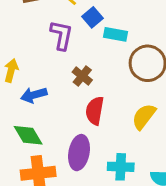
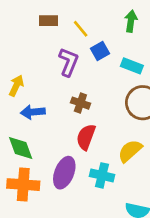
cyan rectangle: (115, 34) -> (132, 66), moved
brown cross: (82, 76) -> (80, 103), turned -30
cyan cross: (121, 167) -> (102, 175), moved

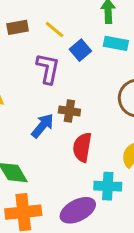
cyan rectangle: (132, 66) -> (116, 43), moved
blue arrow: (33, 112) -> (43, 126), moved, turned 145
purple ellipse: (64, 173) -> (78, 210), moved, turned 52

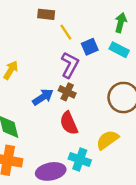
yellow line: (54, 30) -> (66, 32), moved
purple L-shape: (48, 69) -> (70, 65), moved
red semicircle: (82, 147) -> (69, 123), turned -50

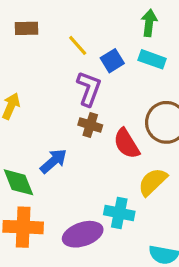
brown rectangle: (46, 14) -> (27, 28), moved
blue arrow: (43, 97) -> (54, 161), moved
red semicircle: (69, 123) -> (126, 144), moved

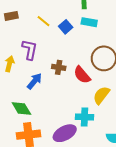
purple L-shape: (89, 89) -> (30, 50), moved
blue arrow: (54, 161) -> (34, 81), moved

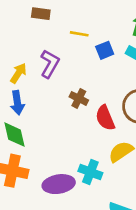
yellow line: (43, 21) -> (79, 34), turned -48
blue arrow: (34, 81) -> (17, 103), moved, turned 114

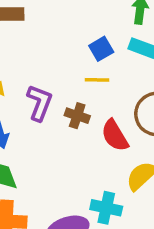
yellow line: (79, 34) -> (97, 80), moved
purple L-shape: (50, 64) -> (40, 103), moved

